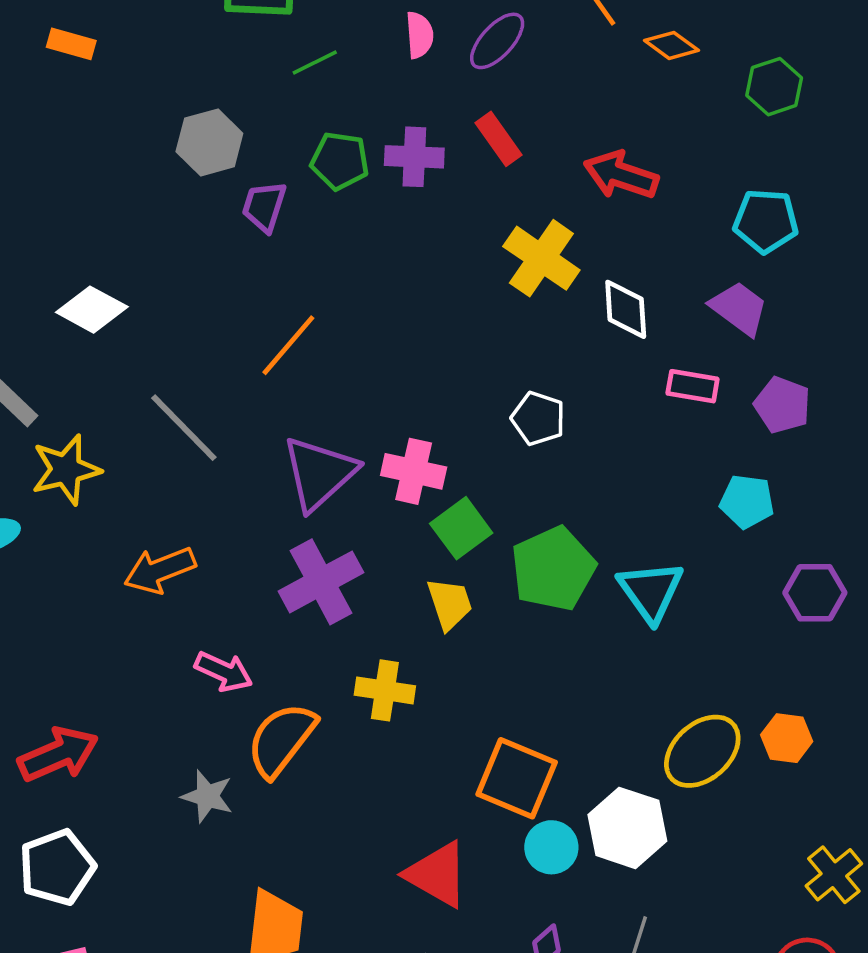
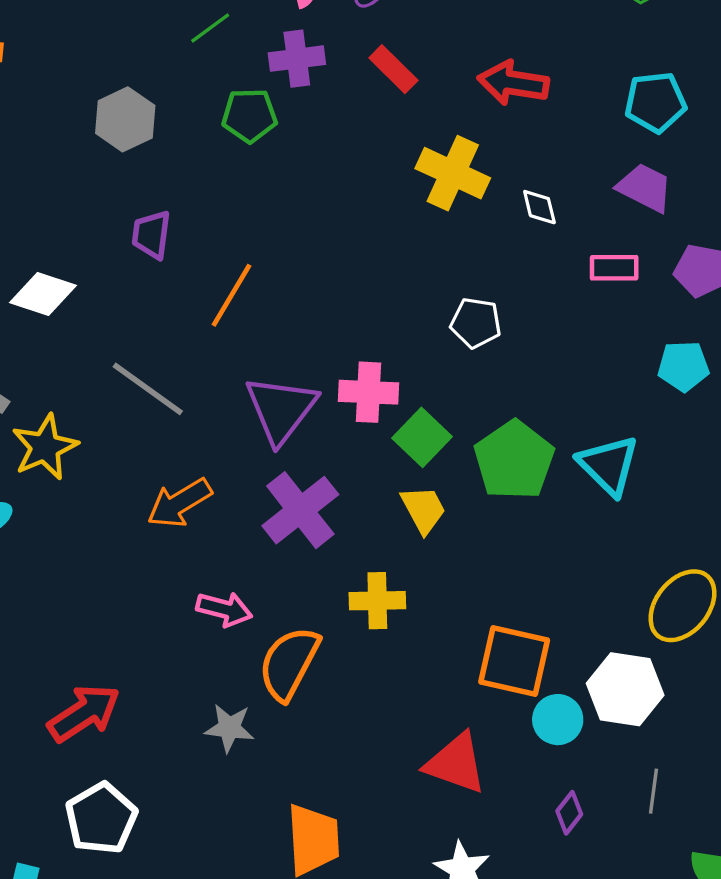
purple cross: (414, 157) -> (297, 59), moved
purple trapezoid: (264, 206) -> (151, 235), moved
white diamond: (626, 309) -> (539, 207), size x0.7
orange arrow: (160, 570) -> (179, 503), moved

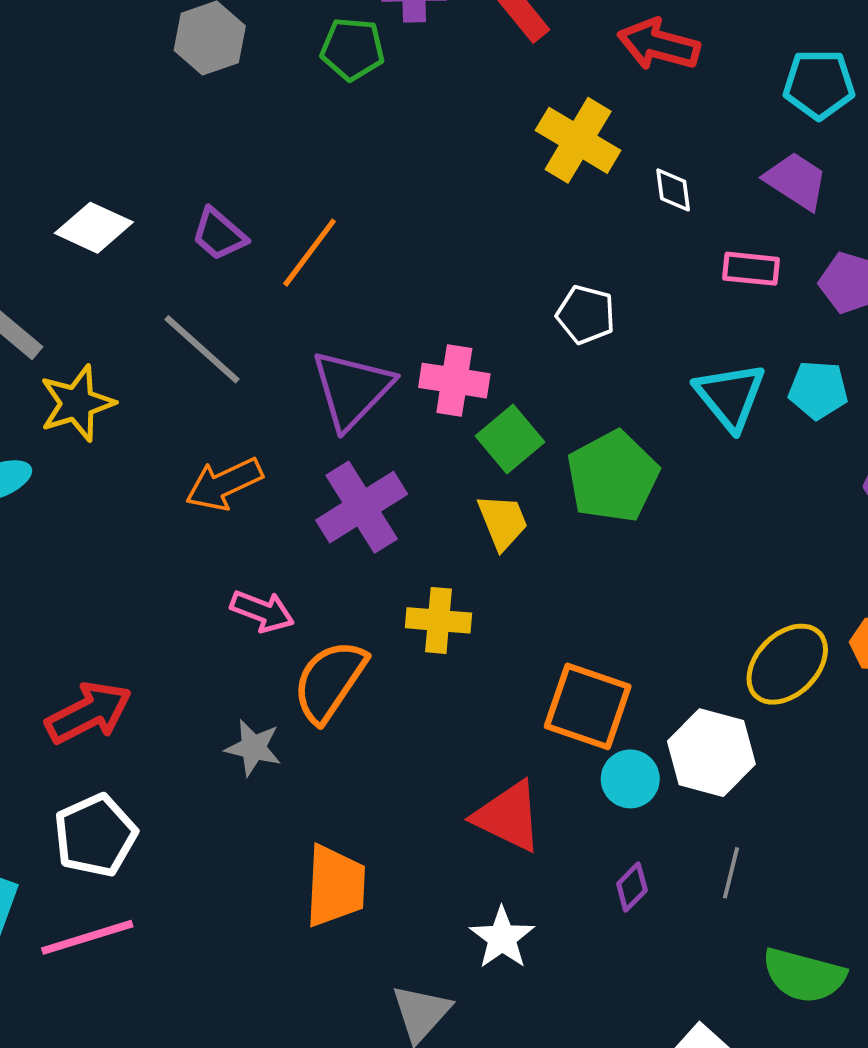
purple trapezoid: (151, 235) -> (219, 234), moved, turned -63
cyan triangle: (609, 465) -> (730, 396), moved

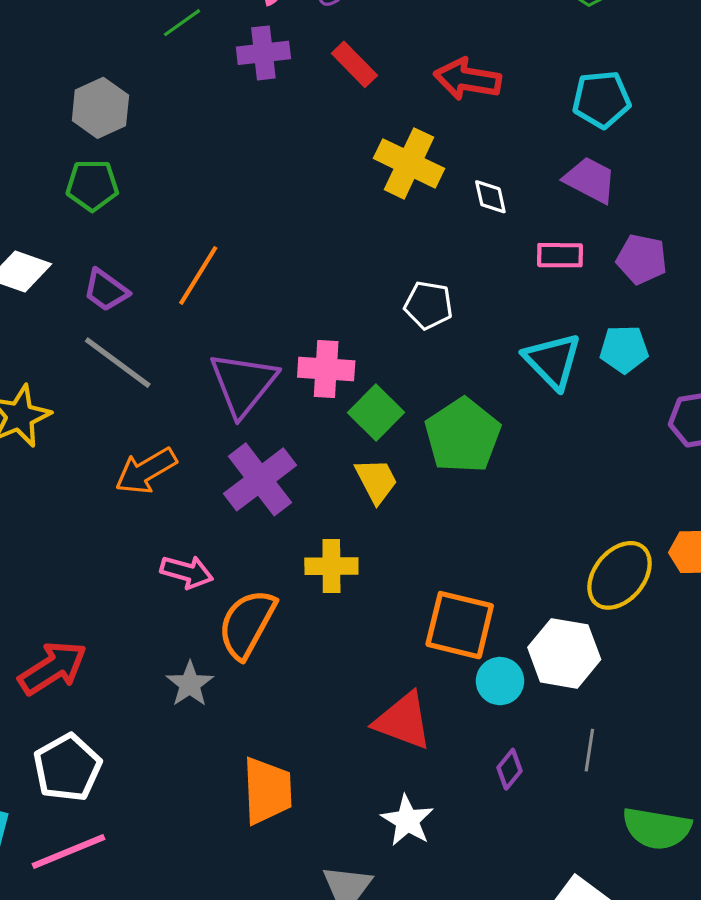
green pentagon: (352, 49) -> (92, 185), moved
purple trapezoid: (219, 234) -> (106, 290), moved
gray star: (253, 748) -> (190, 684), turned 30

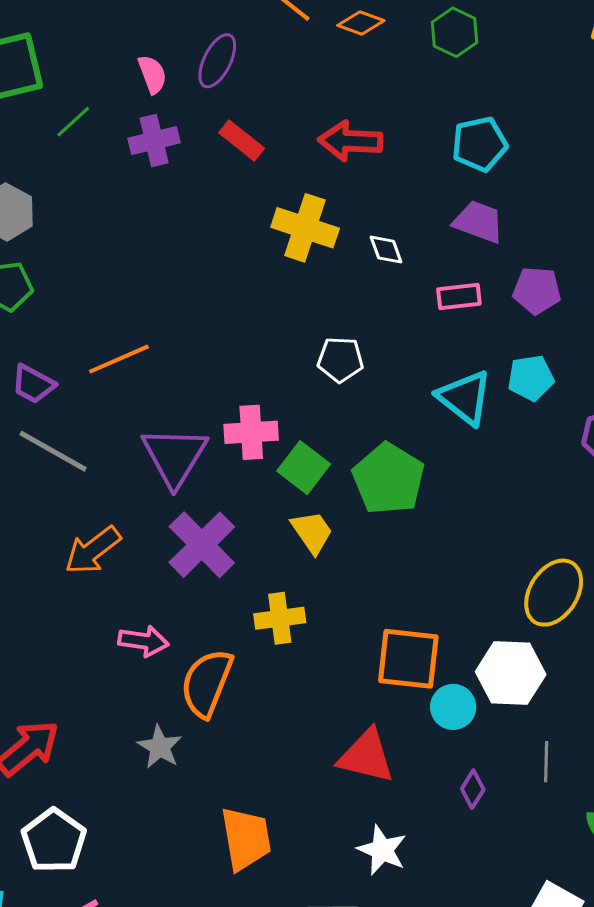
orange line: (198, 275) -> (119, 359), turned 42

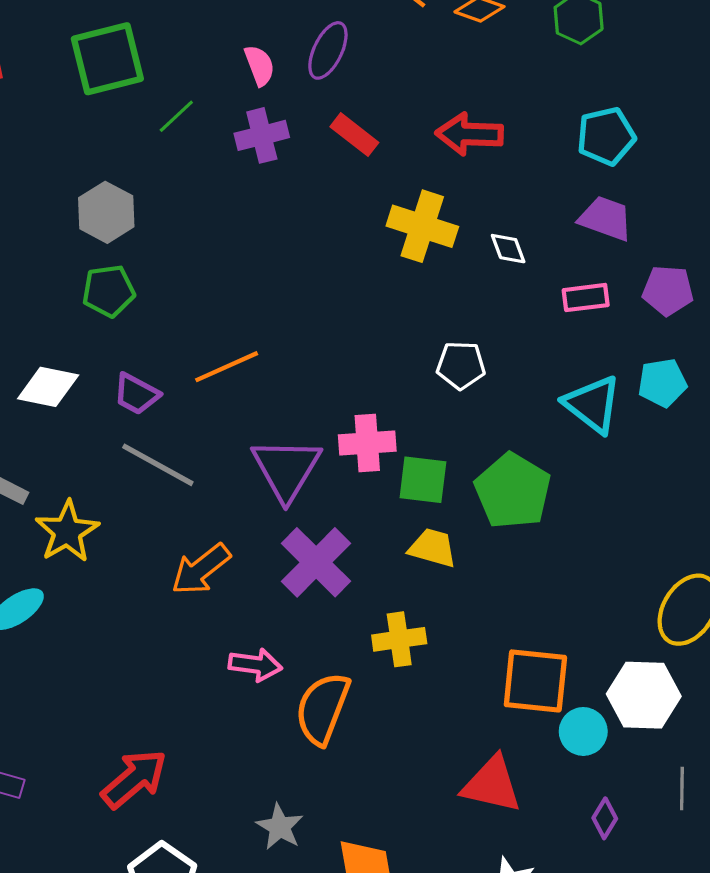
green square: (304, 468) -> (423, 480), turned -30
yellow trapezoid: (312, 532) -> (433, 548), turned -39
gray star: (160, 747) -> (280, 827), moved

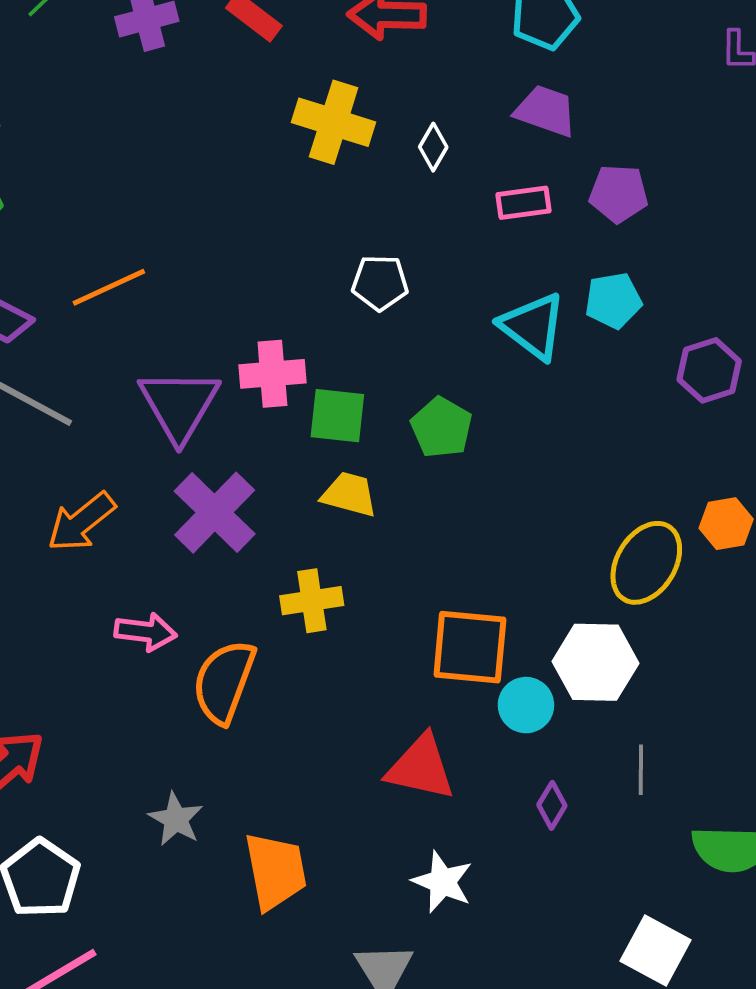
white diamond: (508, 249) -> (433, 147), turned 51
green pentagon: (513, 491) -> (442, 428), size x0.7

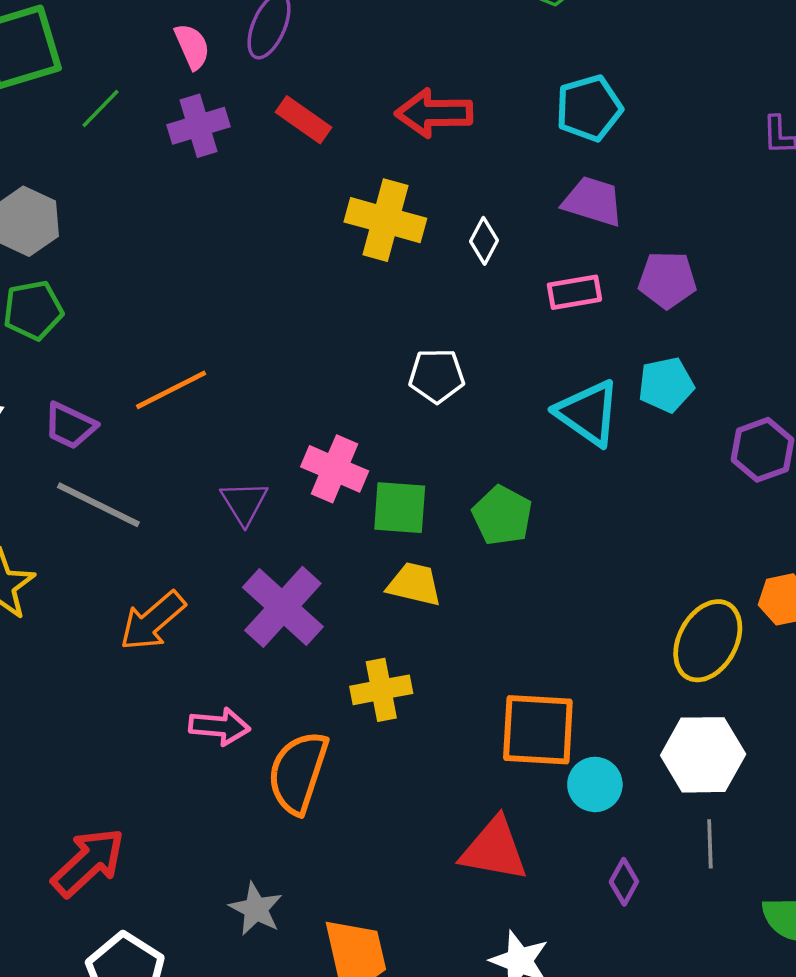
pink cross: (272, 374) -> (335, 469), turned 30
purple triangle: (179, 405) -> (244, 503), size x0.6
white hexagon: (596, 662) -> (703, 755), moved

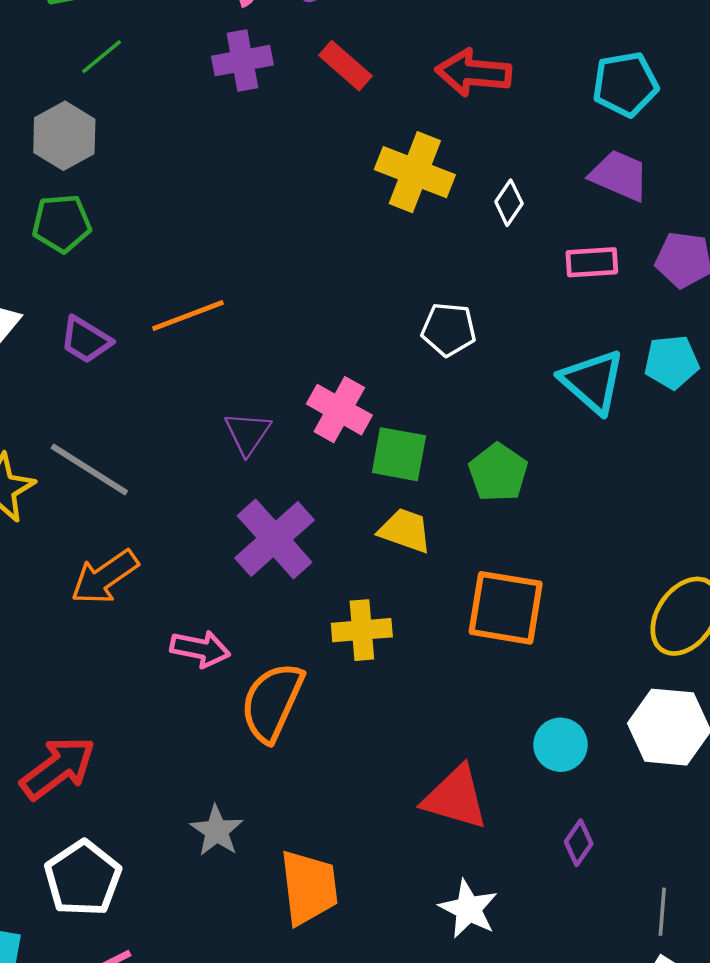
green line: (101, 109) -> (102, 57), moved
gray line: (98, 505) -> (89, 469), moved
orange arrow: (153, 621) -> (105, 577), moved
orange square: (538, 730) -> (506, 608), moved
gray line: (710, 844) -> (662, 912), moved

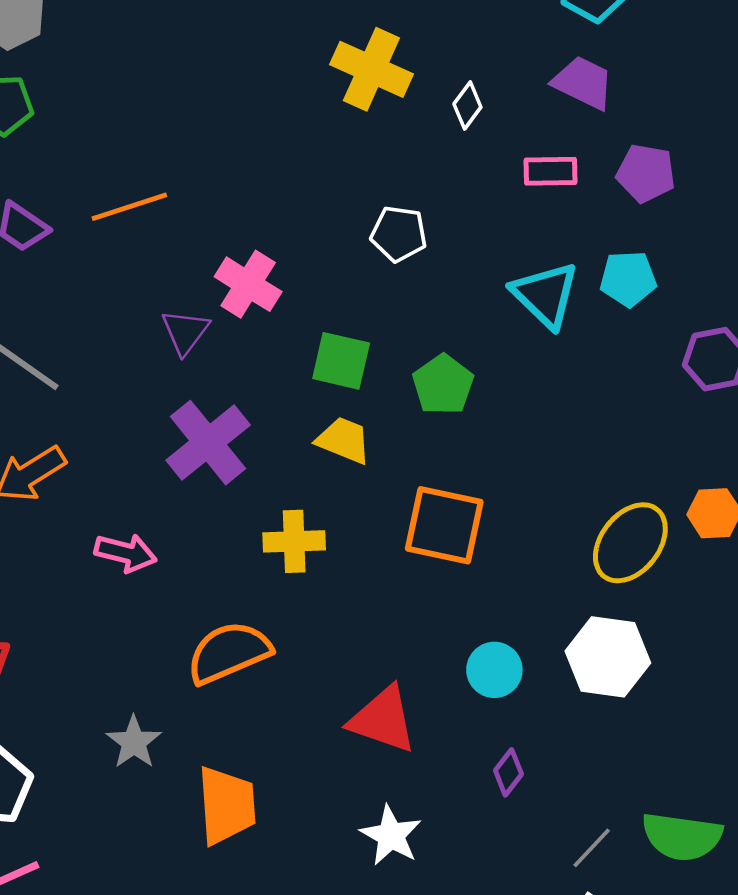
pink cross: (339, 410) -> (248, 284), moved
orange semicircle: (272, 702) -> (229, 652), moved, turned 40
gray line: (662, 912) -> (592, 848), turned 36

